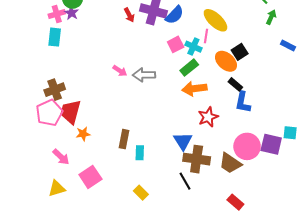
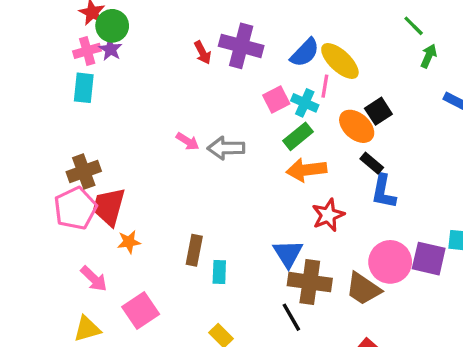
blue semicircle: (174, 15) -> (305, 53), moved

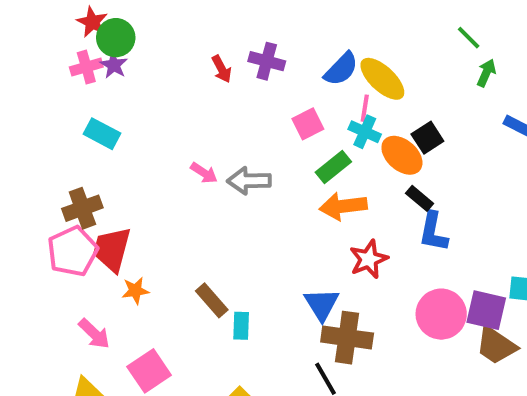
purple cross: (241, 46) -> (267, 61), size x0.7
cyan rectangle: (84, 88) -> (102, 134), moved, turned -68
cyan cross: (305, 103) -> (365, 132), moved
brown rectangle: (194, 250) -> (212, 300), turned -52
brown trapezoid: (363, 289) -> (496, 345), moved

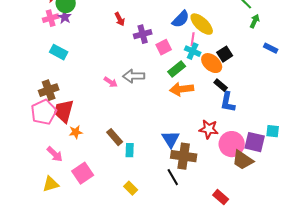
purple cross: (267, 61) -> (143, 34), moved, turned -30
pink arrow: (204, 173) -> (111, 82), moved
red star: (369, 259) -> (209, 129), moved, turned 30
brown trapezoid: (496, 345) -> (243, 160), moved

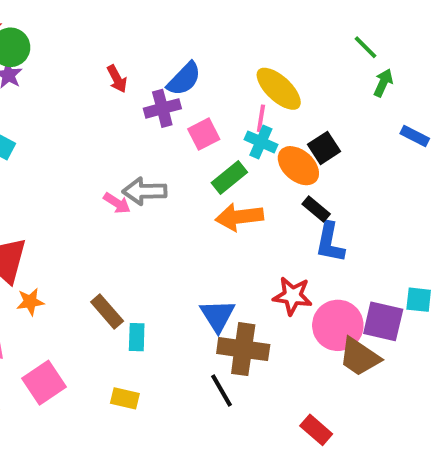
blue semicircle: (181, 19) -> (184, 79), moved
pink arrow: (111, 82) -> (117, 203), moved
yellow rectangle: (131, 188) -> (125, 398), moved, turned -32

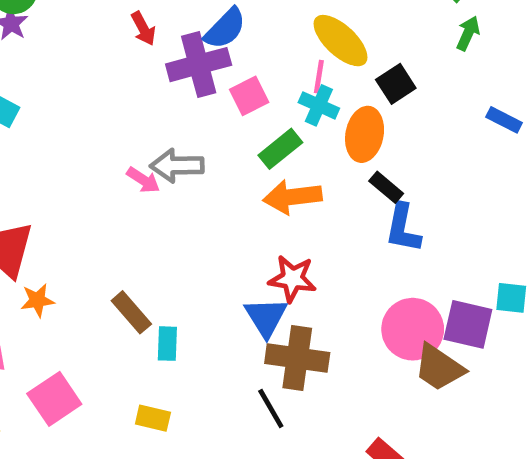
purple cross: (162, 108) -> (199, 65), size x1.4
blue rectangle: (415, 136) -> (504, 120), moved
black square: (324, 148) -> (396, 84), moved
orange ellipse: (298, 166) -> (365, 134), turned 60
red star: (292, 296) -> (292, 279), moved

